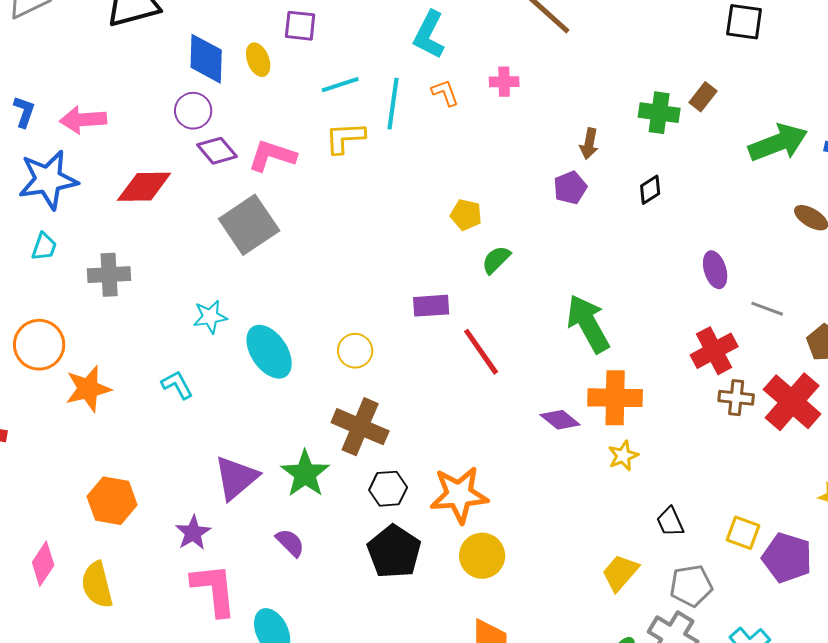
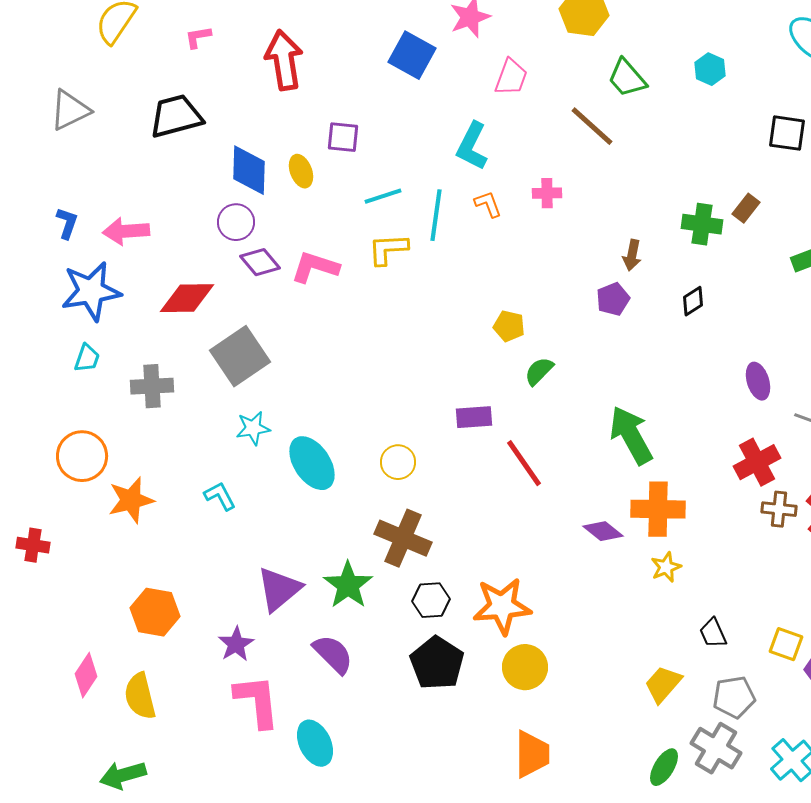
gray square: (249, 225) -> (240, 356), moved
purple semicircle: (290, 543) -> (333, 654), size x1.4

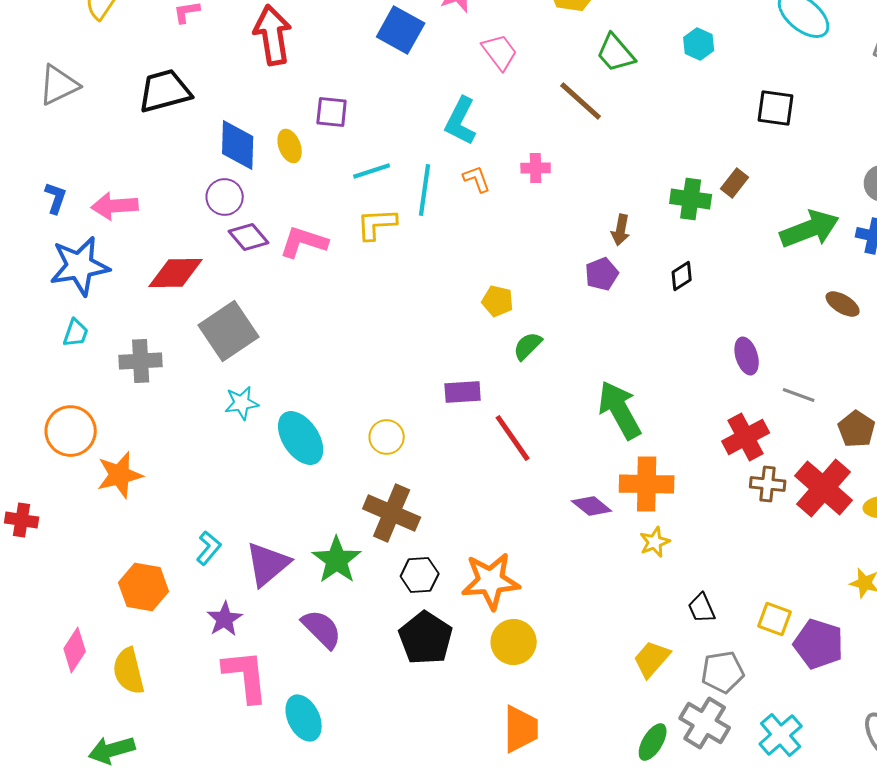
pink trapezoid: (511, 77) -> (500, 52), turned -57
cyan L-shape: (220, 496) -> (209, 548), moved, turned 68

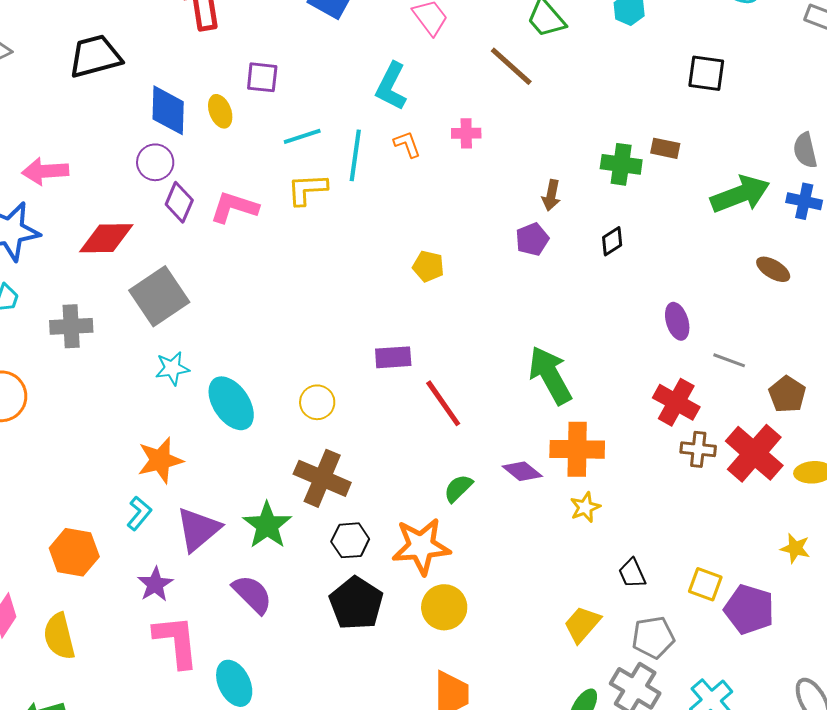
brown rectangle: (735, 183) -> (665, 148), turned 64
purple diamond: (249, 237) -> (179, 202), turned 63
green semicircle: (528, 346) -> (458, 488), moved
red cross: (746, 437) -> (676, 402), turned -33
orange star: (120, 475) -> (160, 460), moved

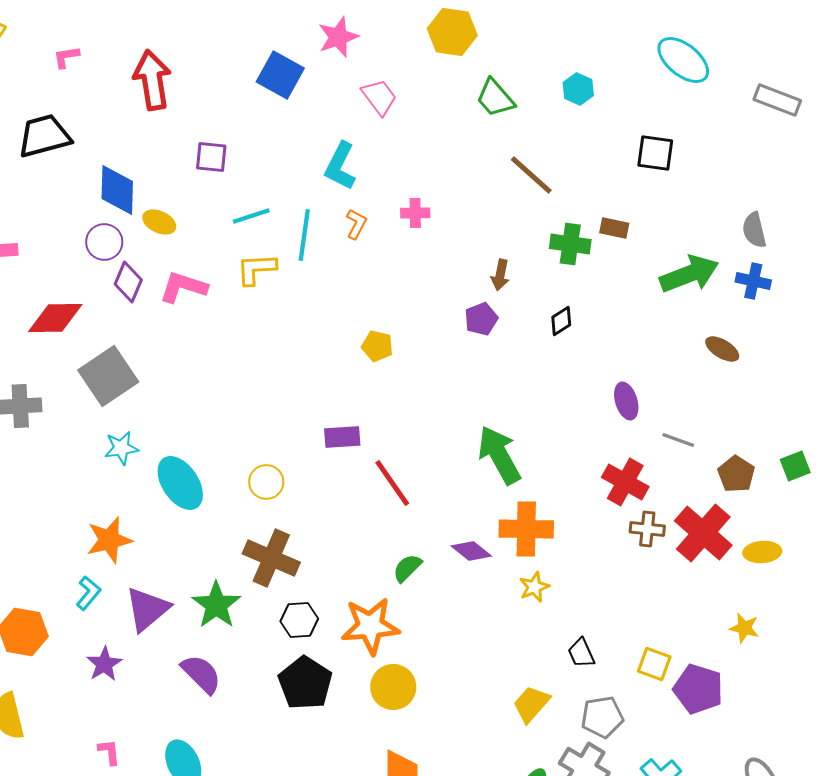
brown line: (511, 66) -> (531, 175), moved
yellow ellipse: (220, 111) -> (159, 222), moved, turned -44
orange L-shape: (407, 144) -> (356, 224), turned 48
pink L-shape: (176, 641) -> (109, 752), moved, size x0.5

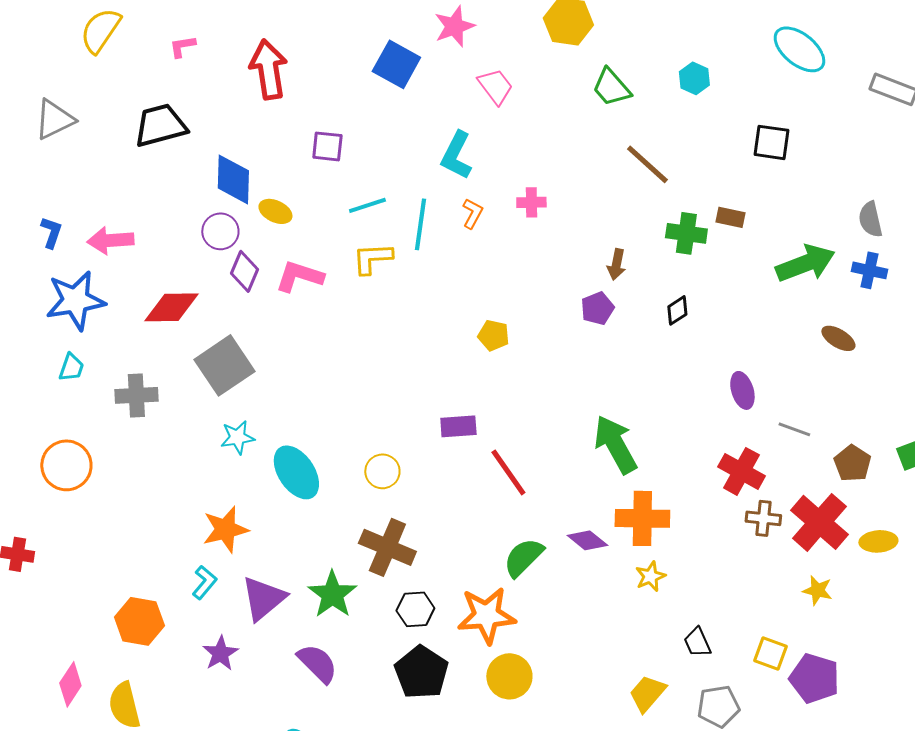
green semicircle: (407, 568) -> (523, 557), size x1.4
yellow star: (744, 628) -> (817, 590), moved

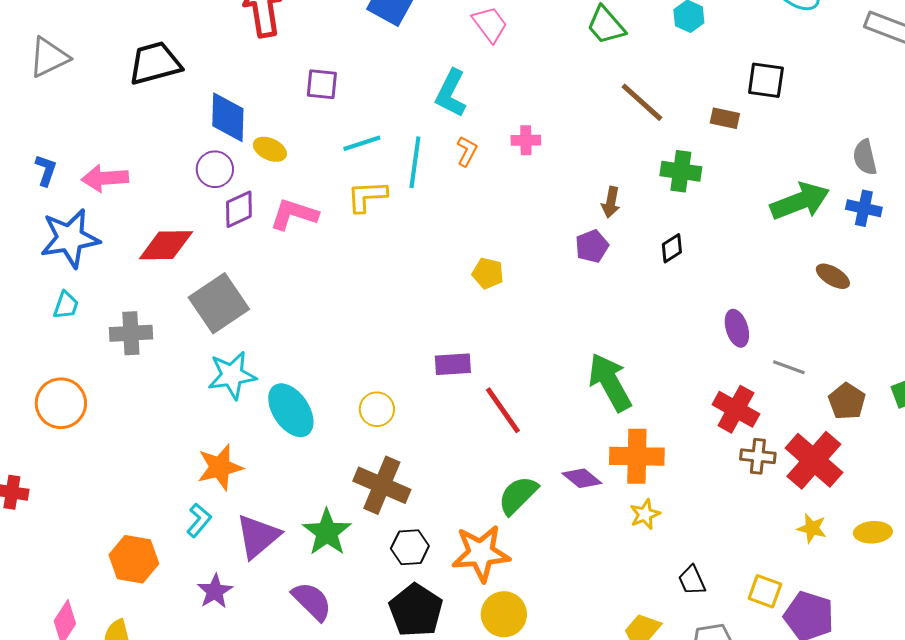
brown rectangle: (730, 217) -> (725, 118), moved
purple diamond: (244, 271) -> (239, 209), turned 42
cyan star: (237, 437) -> (232, 375), size x1.4
yellow ellipse: (878, 541) -> (873, 532), moved

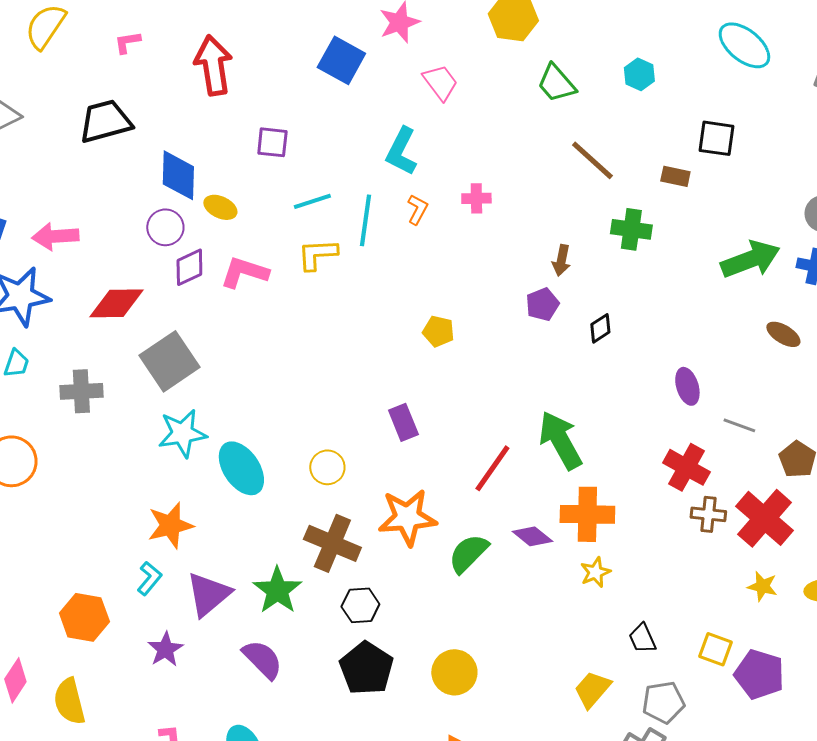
black diamond: (672, 248) -> (600, 328), moved
purple rectangle: (453, 364) -> (403, 422), turned 72
red line: (503, 410) -> (492, 468), moved, turned 70
orange star: (481, 553) -> (407, 517), moved

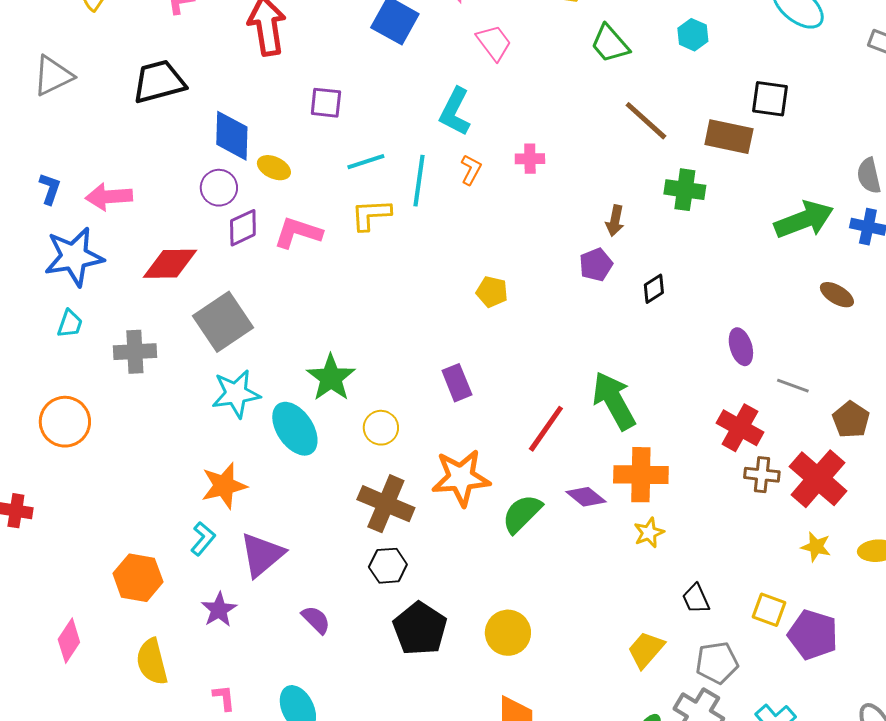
brown rectangle: (675, 176) -> (729, 137), size x1.6
green star: (277, 590) -> (331, 378), moved
black hexagon: (360, 605) -> (388, 566), moved
purple semicircle: (262, 659) -> (316, 620), size x0.7
yellow semicircle: (69, 701) -> (152, 662), moved

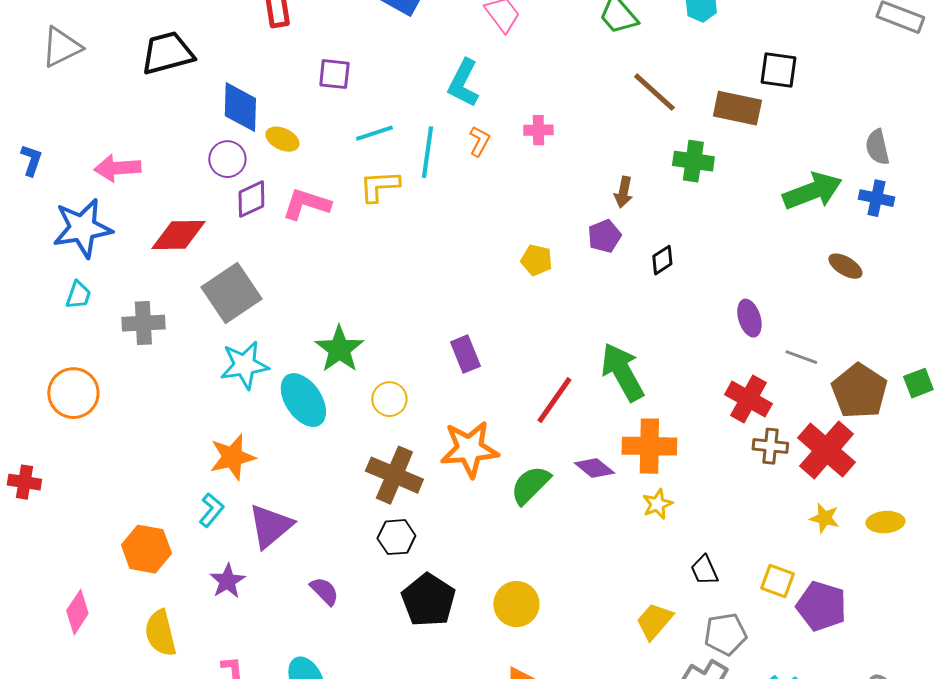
blue L-shape: (50, 189) -> (31, 160), moved
yellow pentagon: (492, 292) -> (536, 260), moved
brown pentagon: (851, 420) -> (859, 391), size x1.5

